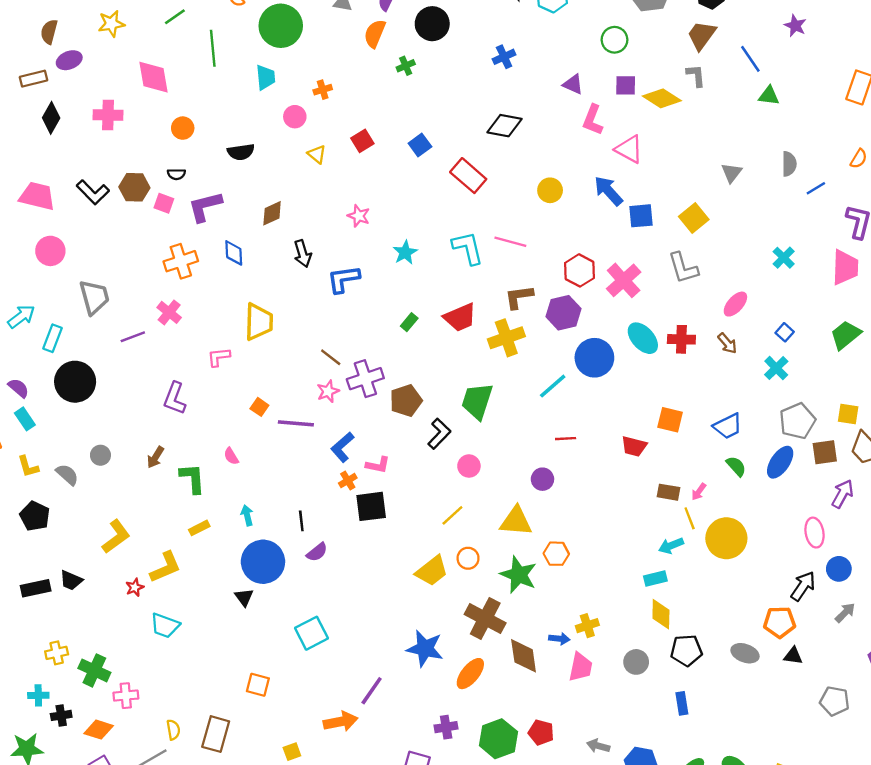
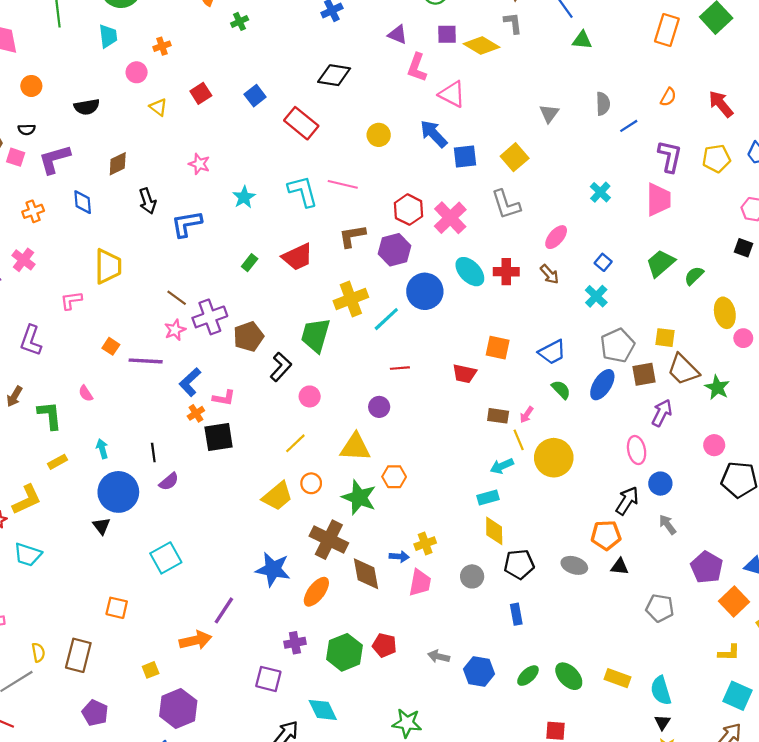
orange cross: (181, 261) -> (33, 211), size x0.7
yellow cross: (506, 338) -> (351, 299), moved
gray arrow: (845, 613) -> (667, 525), turned -80

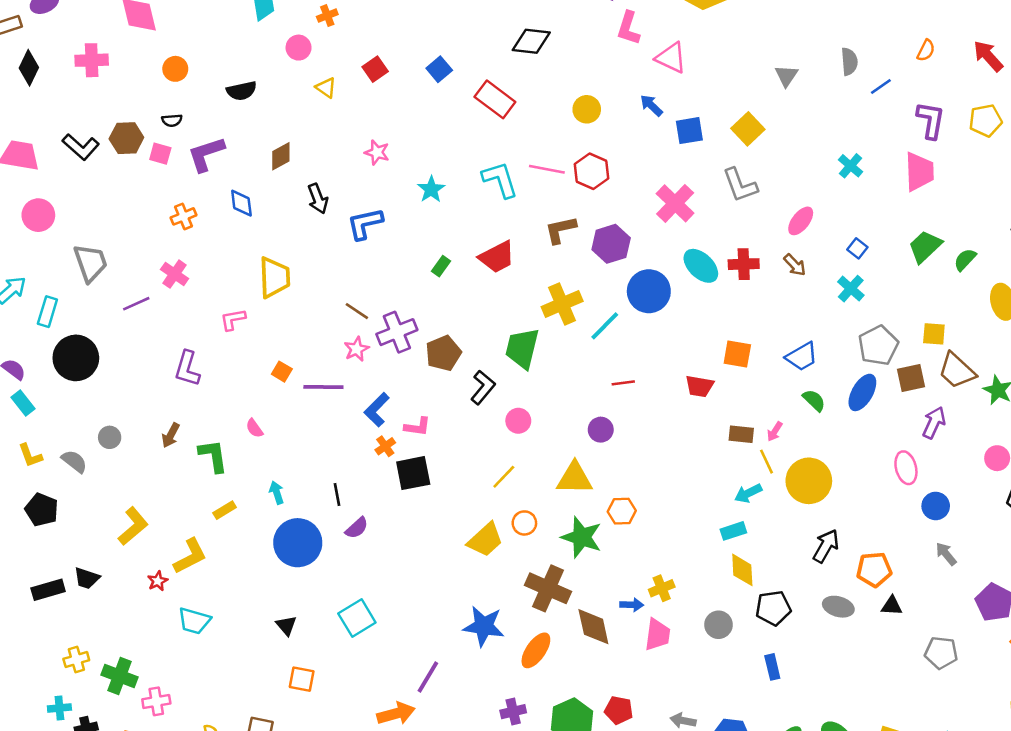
blue arrow: (434, 134) -> (651, 105), size x0.7
red hexagon: (408, 210) -> (592, 171), moved
black arrow: (627, 501) -> (826, 546), moved
black triangle: (101, 526) -> (286, 626), moved

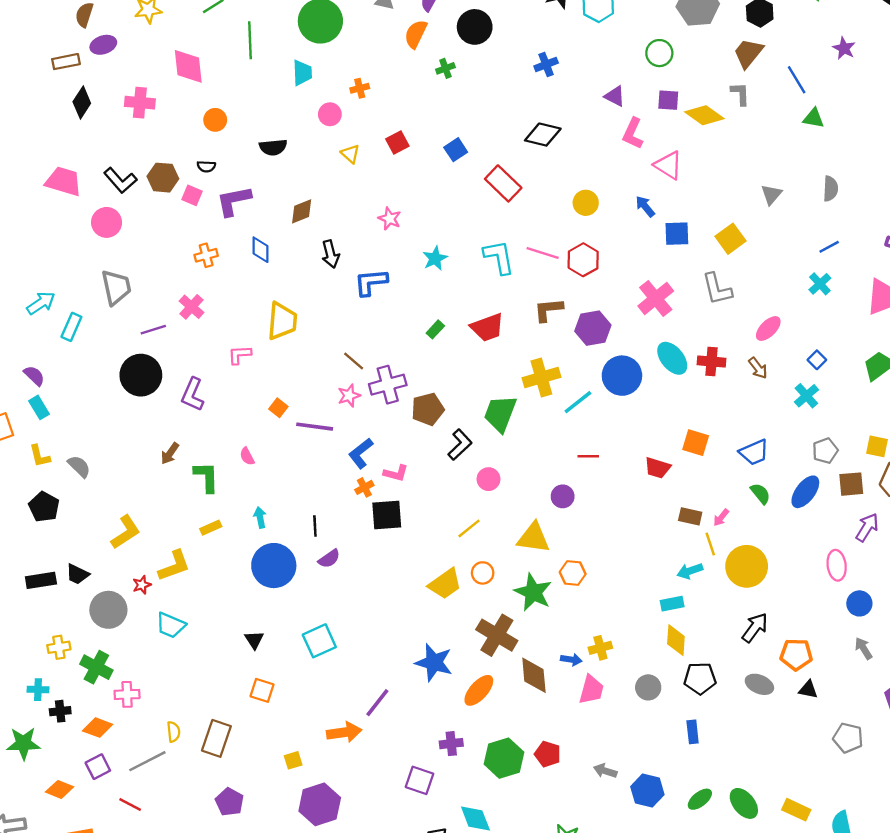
blue line: (881, 86) -> (829, 247), moved
pink circle: (38, 215) -> (107, 222), moved
gray pentagon: (878, 345) -> (825, 451), size x0.7
black circle: (76, 358) -> (141, 375), moved
gray circle: (110, 437) -> (108, 610), moved, size x1.8

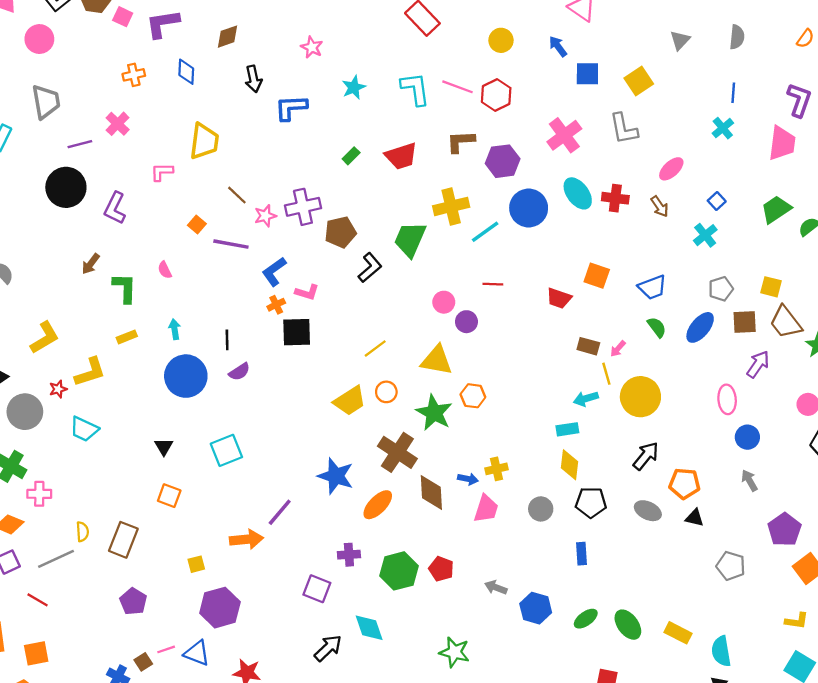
blue line: (829, 247) -> (733, 93), turned -60
brown line: (354, 361) -> (237, 195), moved
pink circle: (488, 479) -> (444, 302), moved

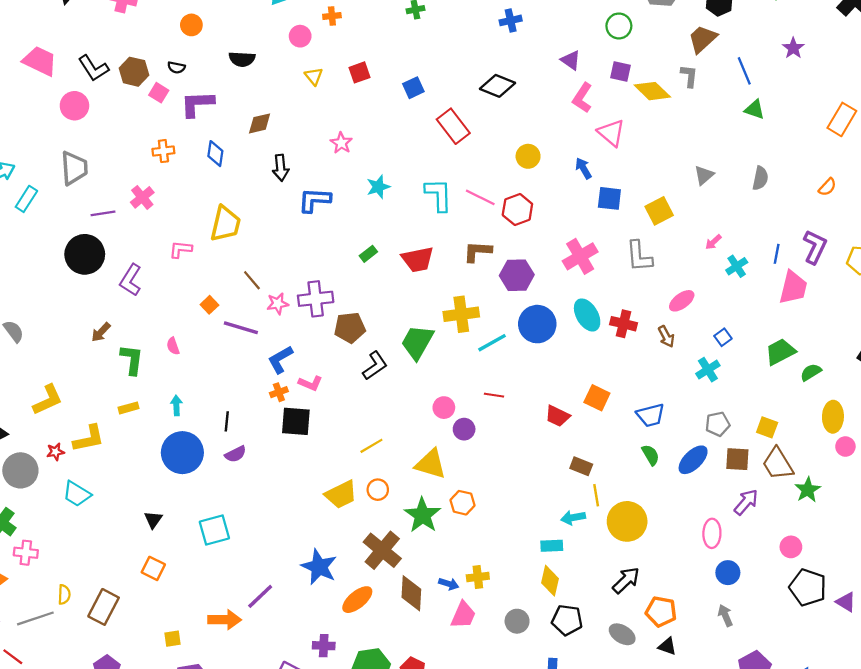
blue line: (733, 93) -> (777, 254), moved
pink arrow: (618, 349) -> (713, 242), moved

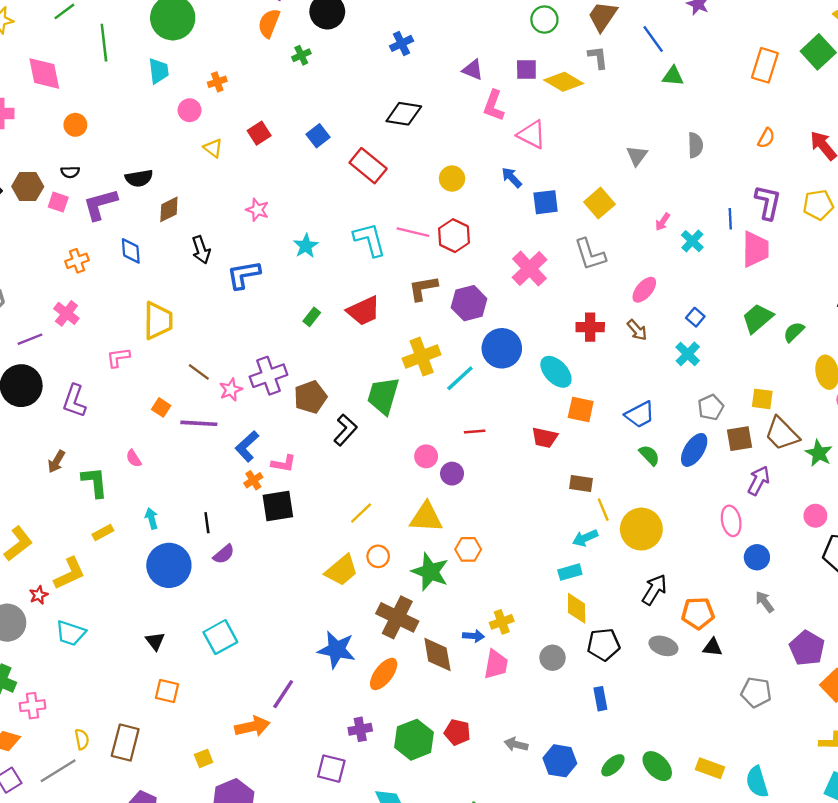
green circle: (619, 26) -> (544, 20), moved
black semicircle: (242, 59) -> (139, 178), moved
cyan ellipse: (587, 315) -> (556, 372), moved

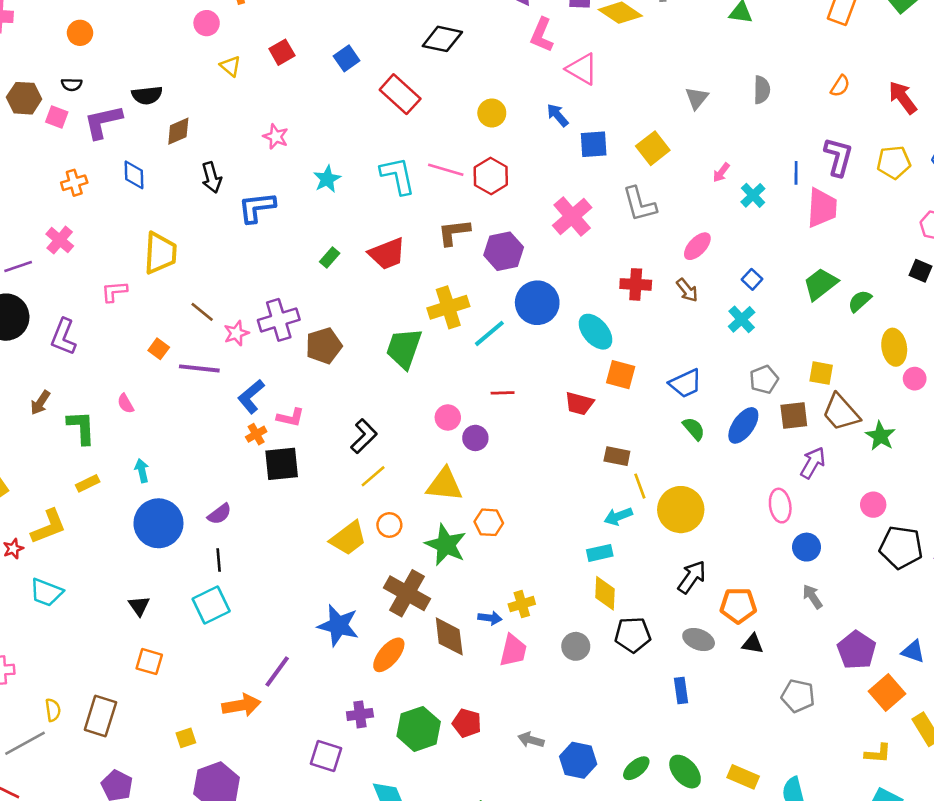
black L-shape: (345, 430) -> (364, 436), moved
black line: (207, 523) -> (219, 560), moved
blue rectangle: (600, 699) -> (681, 691), moved

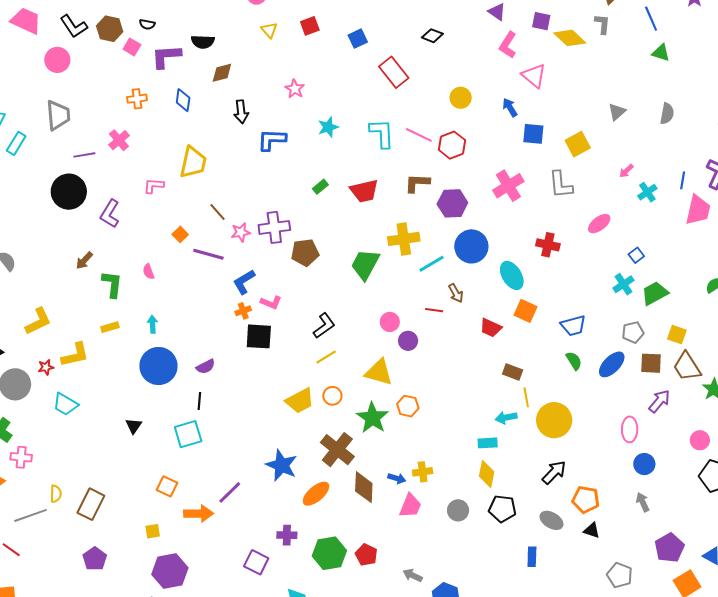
black diamond: (442, 39) -> (432, 36), size x0.7
green trapezoid: (821, 284) -> (655, 293), moved
brown arrow: (687, 290) -> (456, 293), moved
orange square: (149, 662) -> (167, 486), moved

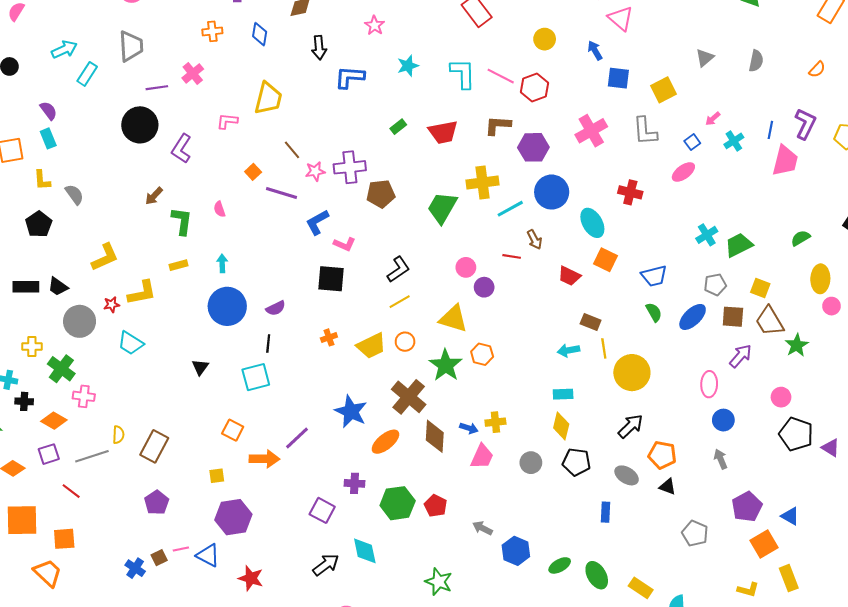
blue square: (636, 255) -> (692, 142), moved
orange cross: (243, 311) -> (329, 337), moved
cyan arrow: (506, 418) -> (568, 350), moved

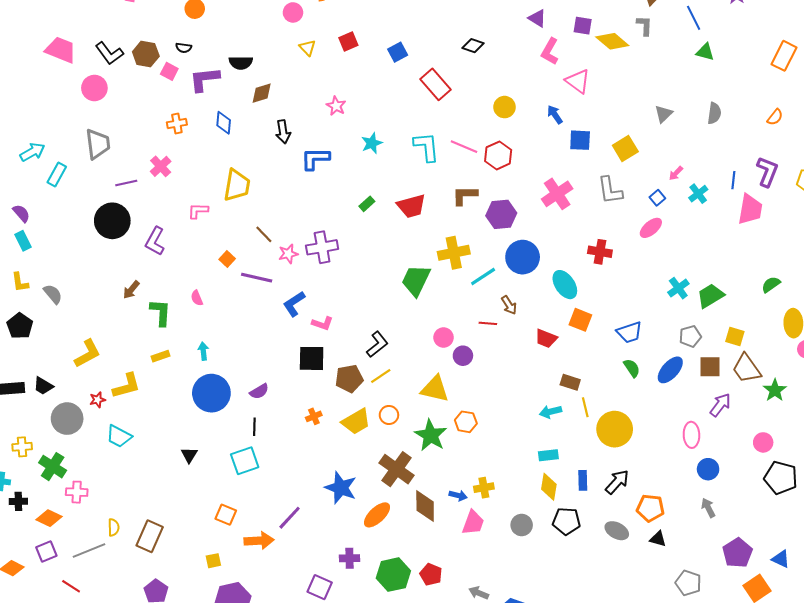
brown pentagon: (381, 194) -> (349, 379), moved
blue rectangle: (605, 512) -> (583, 480), moved

